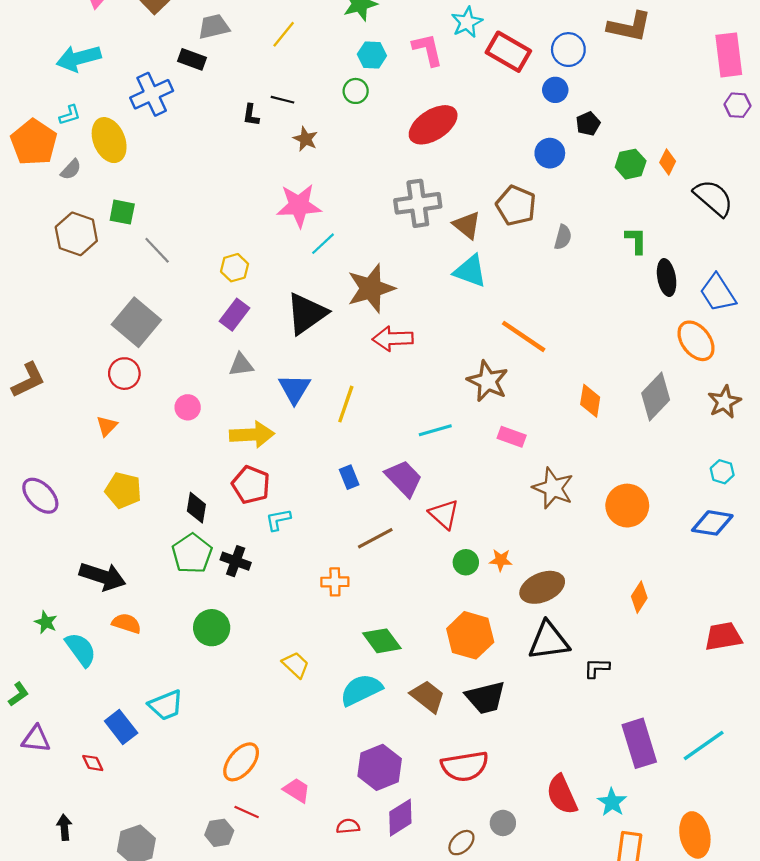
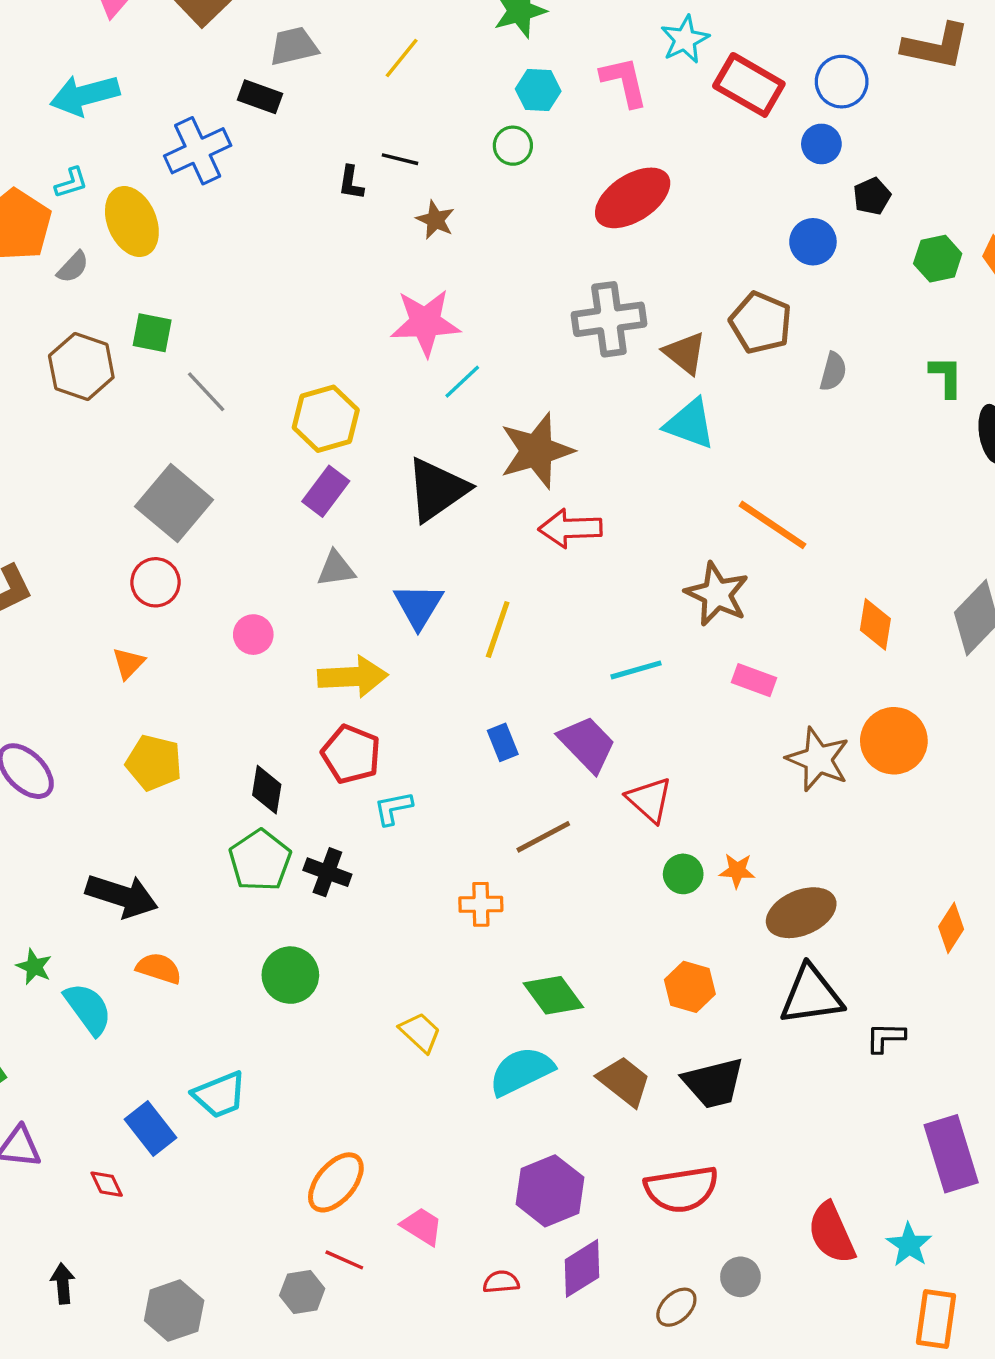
yellow hexagon: (235, 268) -> (326, 419), size x1.5
orange circle: (627, 506) -> (894, 741), moved
orange hexagon: (470, 635) -> (690, 987), size x0.7

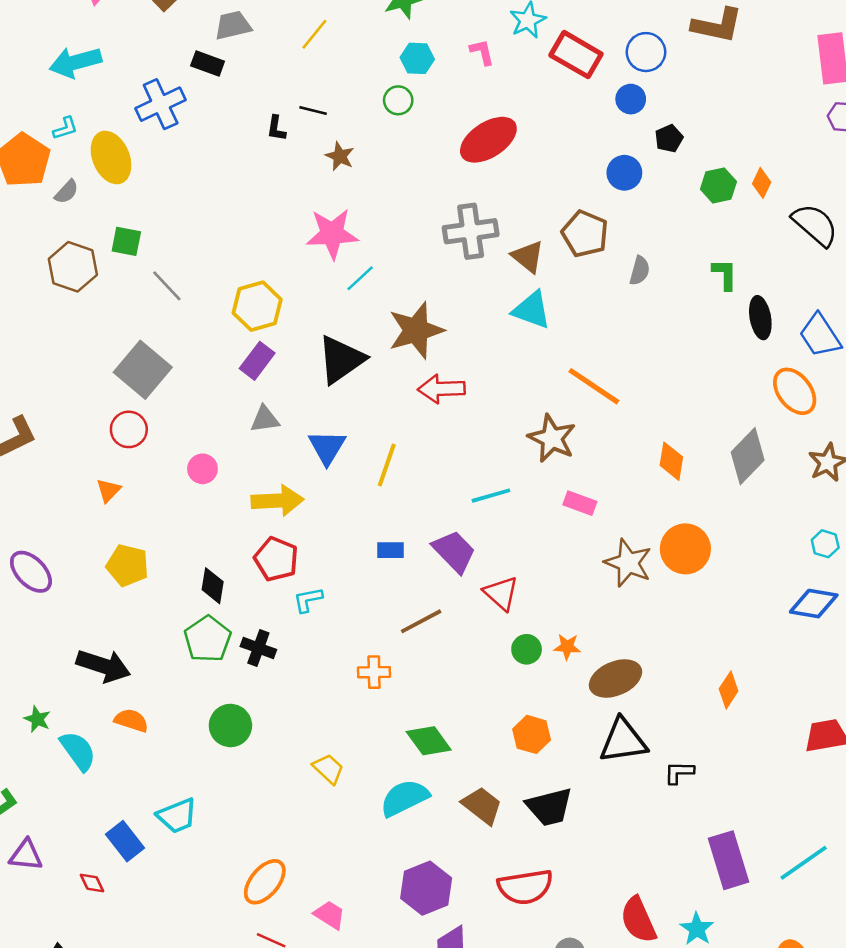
pink L-shape: (624, 82) -> (482, 52), size x0.7
blue rectangle: (503, 742) -> (391, 550), turned -68

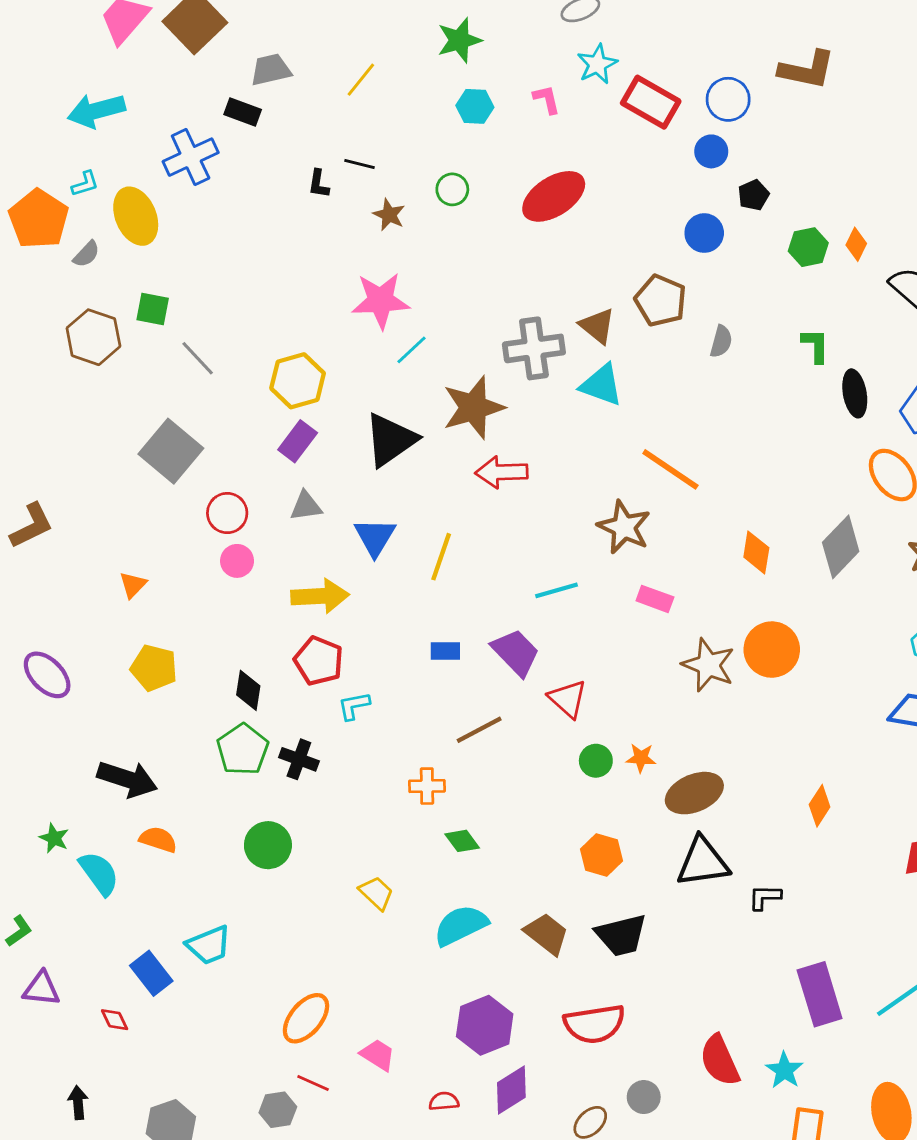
green circle: (398, 100) -> (452, 189), moved
gray cross: (471, 231) -> (534, 348), moved
red circle: (129, 429) -> (227, 513), moved
green diamond: (429, 741) -> (462, 841), moved, size x0.7

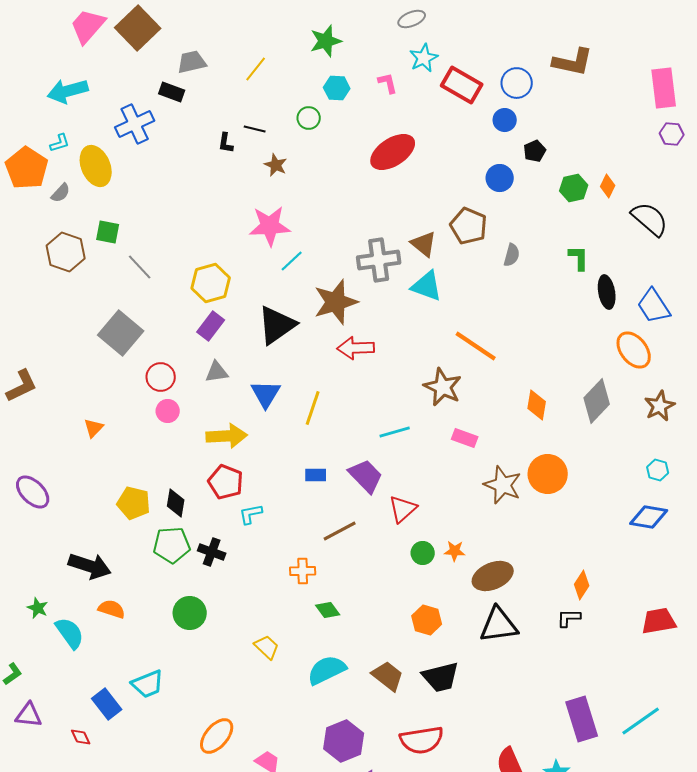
green circle: (452, 189) -> (309, 118), moved
yellow pentagon: (154, 668) -> (134, 503), moved
red triangle: (568, 699) -> (403, 509), turned 36
green pentagon: (243, 749) -> (172, 545), turned 30
black L-shape: (765, 897) -> (569, 618), moved

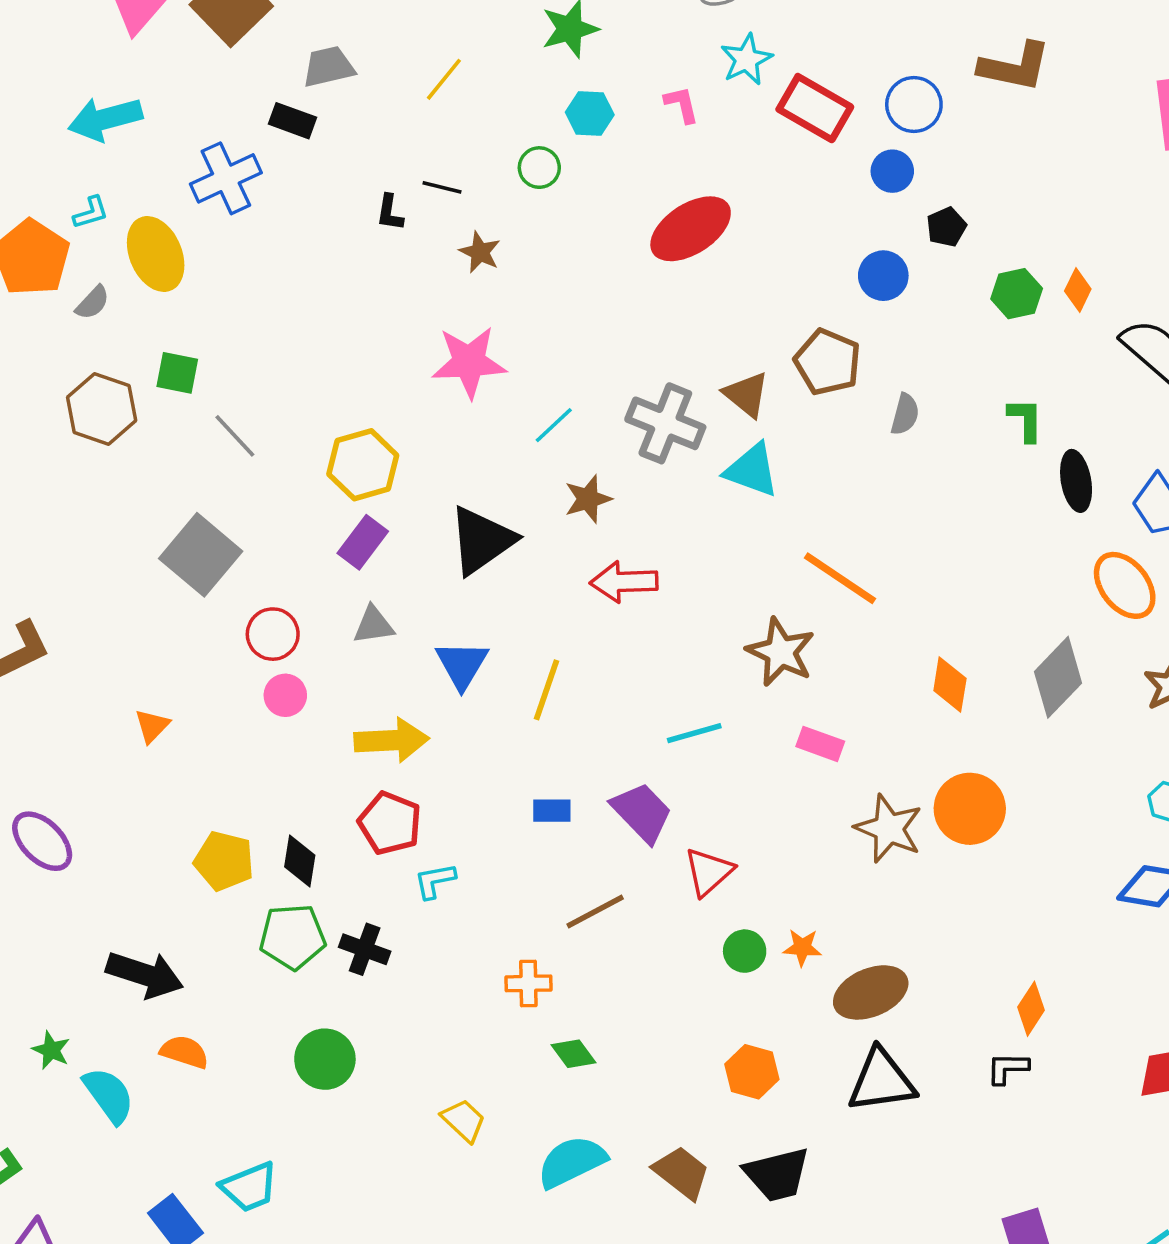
gray cross: (379, 260) -> (665, 423), turned 30
cyan line: (292, 261) -> (554, 425), moved
brown star: (336, 302) -> (588, 499), size x0.6

